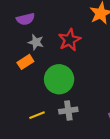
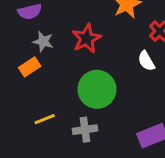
green circle: (59, 79) -> (97, 89), moved
yellow line: (37, 115) -> (45, 119), moved

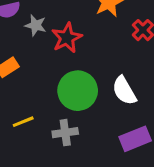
gray star: (43, 41) -> (36, 25), moved
white semicircle: (146, 61) -> (124, 91), moved, size x1.4

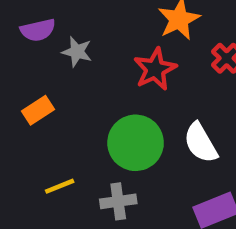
red star: (67, 38) -> (155, 69), moved

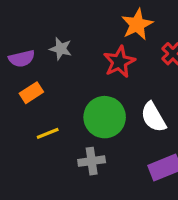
purple semicircle: (38, 30) -> (22, 59), moved
yellow line: (60, 186) -> (48, 133), moved

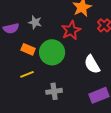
orange rectangle: (31, 93) -> (28, 49), moved, turned 56
green circle: (105, 117) -> (52, 52), moved

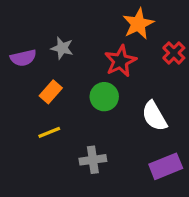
orange rectangle: (28, 49) -> (51, 92), turned -72
green circle: (52, 52) -> (104, 97), moved, size x0.7

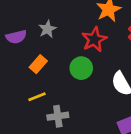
gray star: (62, 48) -> (47, 29), turned 30
gray cross: (93, 160) -> (58, 116), moved

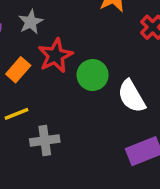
red star: (94, 39) -> (55, 56), moved
green circle: (81, 68) -> (93, 75), moved

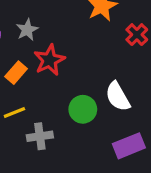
green circle: (93, 75) -> (83, 109), moved

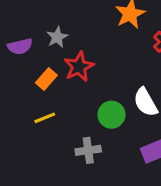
gray cross: (40, 136) -> (88, 150), moved

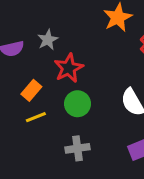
orange rectangle: (46, 79) -> (31, 90), moved
green circle: (111, 115) -> (78, 104), moved

